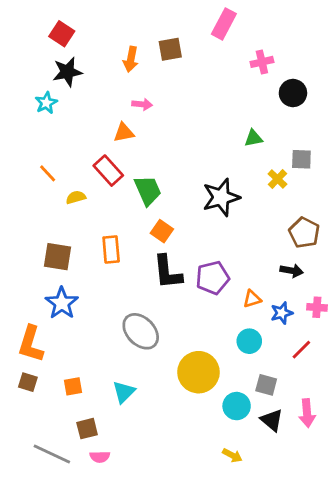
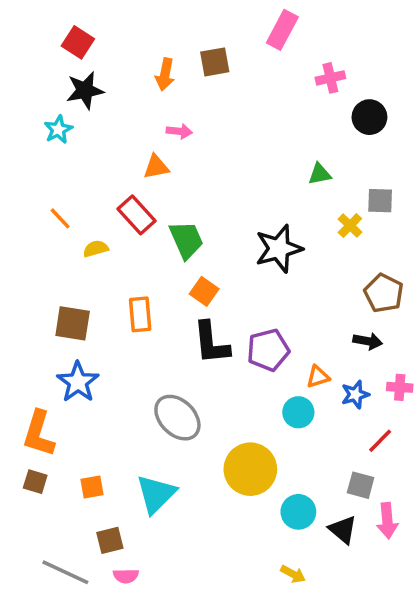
cyan circle: (249, 341) -> (298, 412), moved
gray square: (266, 385) -> (361, 485), moved
cyan triangle: (124, 392) -> (156, 494), size x1.4

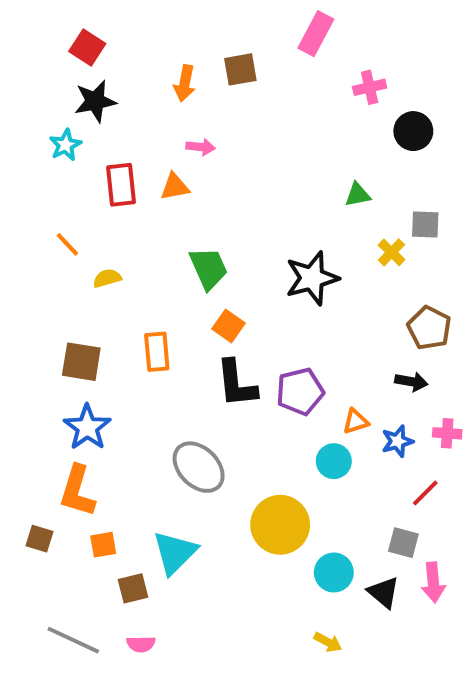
red rectangle: (137, 215) -> (121, 185), moved, turned 36
orange L-shape: (39, 434) -> (77, 491), moved
brown square: (110, 540) -> (133, 588), moved

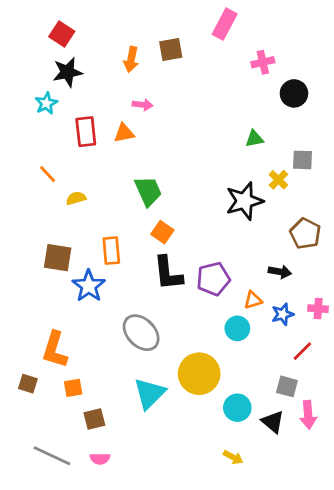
black star: (312, 278) -> (244, 201), moved
black arrow: (411, 382) -> (280, 272), moved
blue star: (87, 427) -> (89, 286), moved
cyan triangle: (175, 553) -> (150, 394), moved

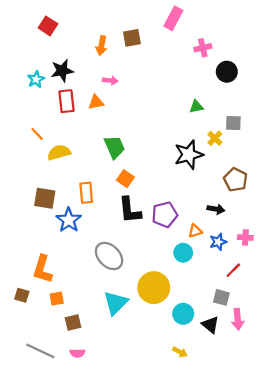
black star: (67, 72) -> (62, 71), moved
yellow semicircle: (76, 198) -> (59, 152), size x1.5

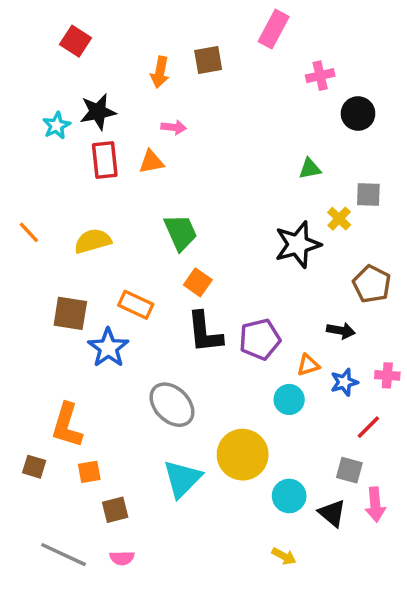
orange line: (37, 134) -> (29, 232), moved
orange rectangle: (86, 193) -> (136, 305), turned -60

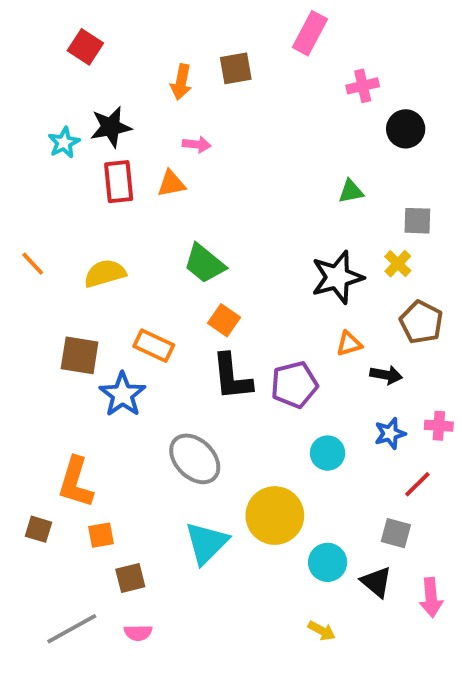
yellow cross: (339, 219) -> (398, 264), moved
green trapezoid: (181, 232) -> (205, 264), turned 153
orange triangle: (308, 365) -> (349, 344), moved
pink arrow: (375, 505) -> (431, 598), moved
gray line: (63, 555) -> (72, 629), turned -54

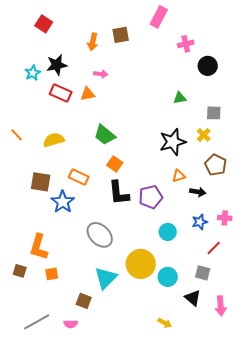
red rectangle: (119, 182) -> (61, 93), turned -60
cyan circle: (328, 562) -> (168, 277), moved
brown square: (130, 578) -> (84, 301), moved, turned 35

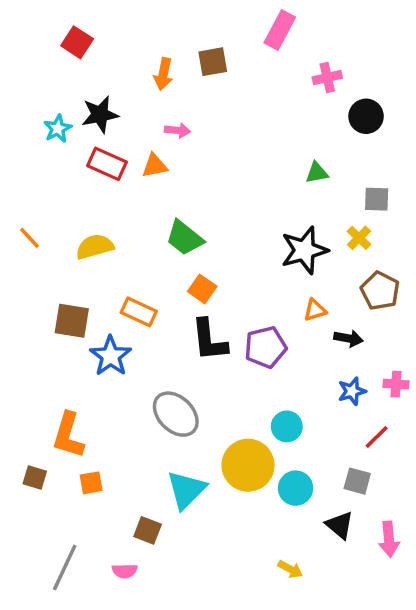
cyan circle: (168, 232) -> (287, 426), moved
gray line: (37, 322) -> (65, 567), turned -36

